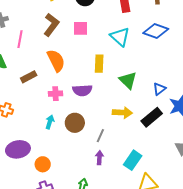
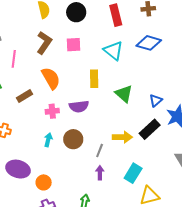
yellow arrow: (122, 113) -> (122, 137), moved
purple ellipse: (18, 149) -> (18, 169), turned 30

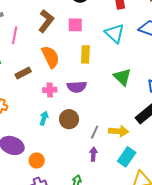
yellow rectangle: (94, 79) -> (85, 54), moved
yellow arrow: (122, 137) -> (119, 131), moved

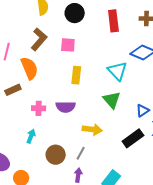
cyan triangle: (115, 33) -> (117, 71), moved
orange semicircle: (50, 57) -> (29, 68), moved
brown circle: (69, 119) -> (56, 155), moved
yellow arrow: (119, 131) -> (92, 129), moved

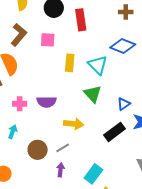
red rectangle: (113, 21) -> (81, 20), moved
yellow rectangle: (76, 75) -> (70, 63), moved
gray line: (81, 153) -> (63, 148), turned 32

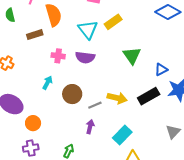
yellow rectangle: (70, 63) -> (113, 22), turned 42
cyan triangle: (98, 65) -> (88, 30), moved
yellow arrow: (74, 124) -> (117, 98), moved
brown circle: (38, 150) -> (72, 94), moved

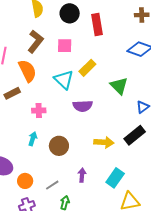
green triangle: (132, 56) -> (119, 86), moved
purple semicircle: (85, 57) -> (83, 106), moved
gray line: (95, 105) -> (52, 185), moved

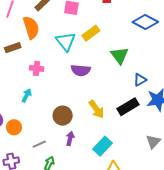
yellow arrow: (104, 142) -> (96, 109), turned 42
brown circle: (59, 146) -> (63, 116), moved
orange circle: (25, 181) -> (14, 127), moved

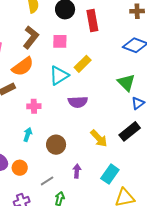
orange semicircle: (31, 28) -> (23, 67), turned 80
cyan triangle: (66, 41) -> (59, 75), turned 45
green triangle: (120, 55) -> (126, 82), moved
brown circle: (63, 116) -> (56, 145), moved

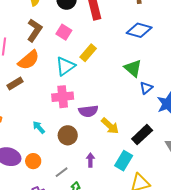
pink square: (60, 41) -> (64, 32), turned 35
purple semicircle: (78, 102) -> (88, 111), moved
pink cross: (34, 106) -> (63, 97), moved, size x1.5
black rectangle: (130, 131) -> (142, 135), moved
cyan arrow: (28, 134) -> (39, 127), turned -56

